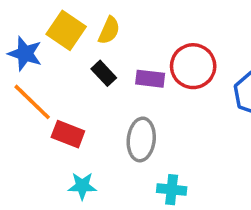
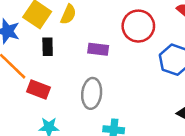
red circle: (193, 66) -> (138, 26), moved
black rectangle: (104, 73) -> (48, 47), moved, turned 42

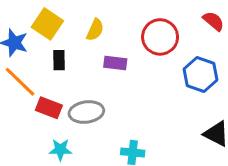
yellow semicircle: (68, 14) -> (95, 30), moved
gray ellipse: (92, 93) -> (86, 112), moved, turned 76

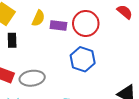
purple rectangle: (115, 63) -> (58, 26), moved
blue hexagon: (200, 74) -> (83, 59), moved

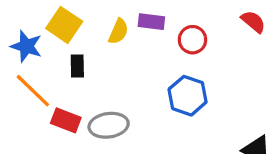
red circle: (86, 23) -> (192, 40), size x0.7
purple rectangle: (58, 26) -> (151, 22), moved

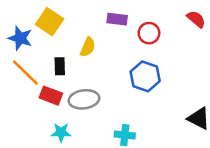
yellow semicircle: (118, 31) -> (88, 47), moved
black rectangle: (77, 66) -> (60, 66), moved

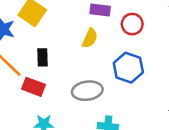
yellow semicircle: (88, 47) -> (90, 38), moved
gray ellipse: (84, 99) -> (87, 91), moved

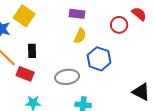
red circle: (132, 24) -> (119, 25), moved
yellow semicircle: (90, 38) -> (80, 36), moved

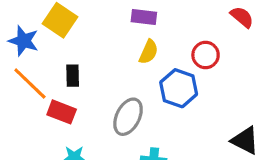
red circle: (119, 25) -> (206, 55), moved
gray ellipse: (67, 77) -> (128, 117), turned -55

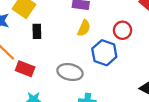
black rectangle: (73, 76) -> (37, 31), moved
gray ellipse: (128, 117) -> (70, 72), turned 75

